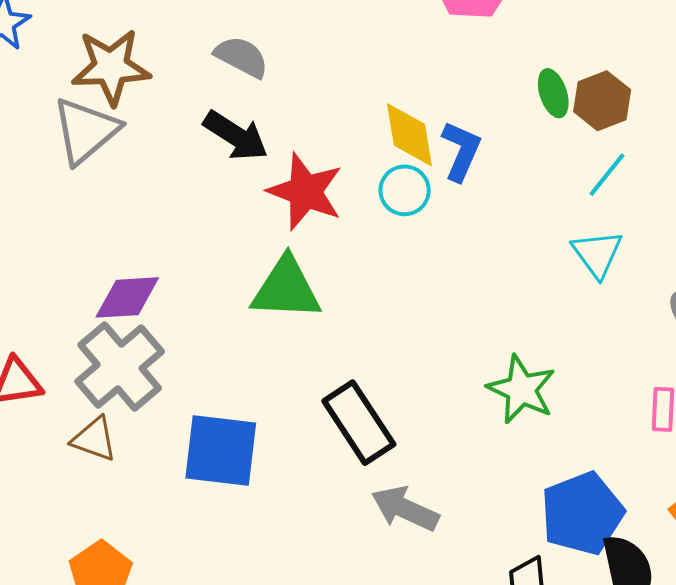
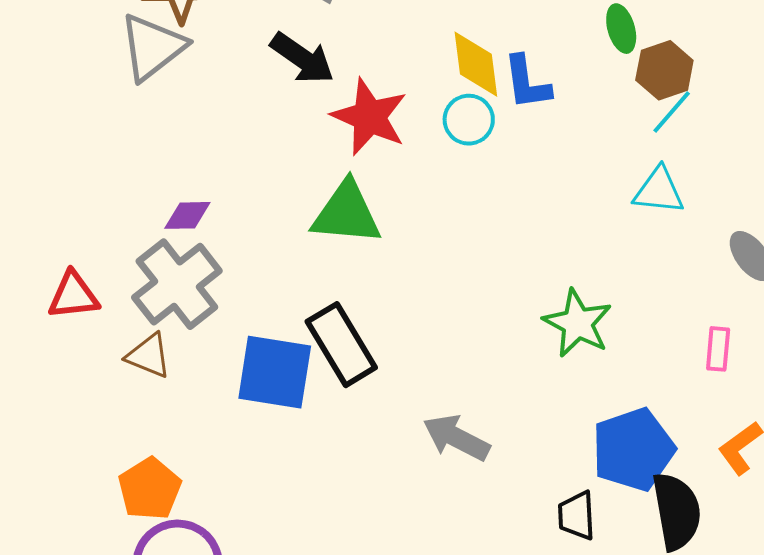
brown hexagon: (602, 101) -> (664, 70), moved
blue L-shape: (461, 151) -> (527, 83), turned 146
cyan triangle: (597, 254) -> (659, 191), turned -50
purple diamond: (127, 297) -> (187, 215), size x0.7
black rectangle: (359, 423) -> (341, 345), moved

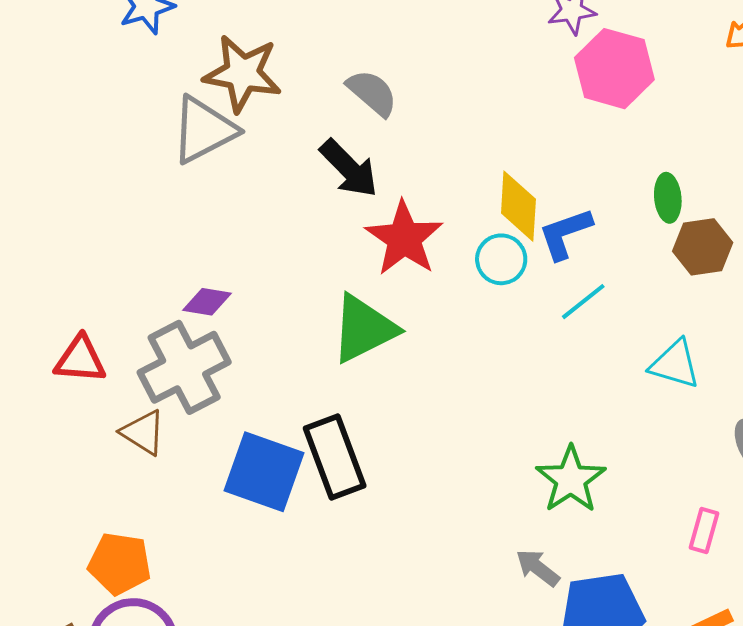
blue L-shape: (527, 83) -> (565, 234), turned 68
cyan line: (672, 112) -> (583, 302), moved
green triangle: (346, 213) -> (364, 329), turned -42
gray arrow: (456, 438) -> (538, 568), moved, size x0.7
orange pentagon: (150, 489) -> (120, 564), turned 30

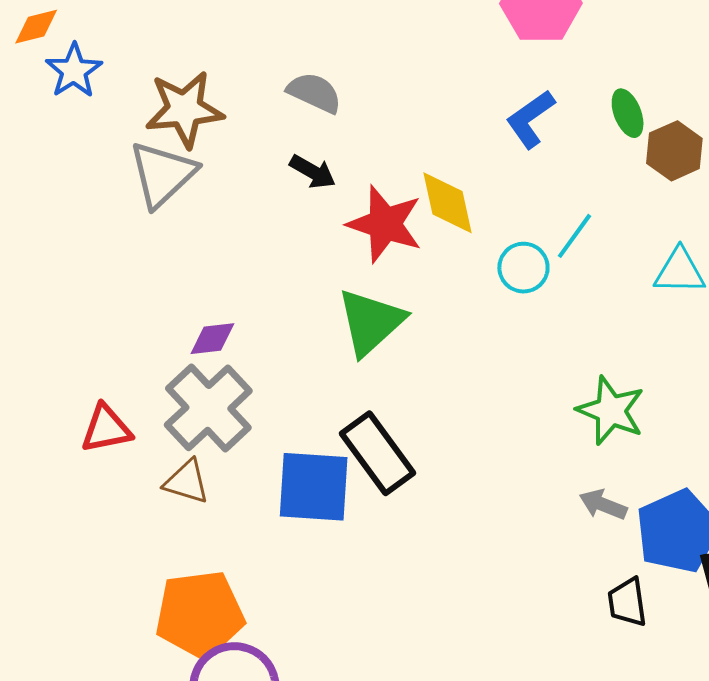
black arrow: (349, 168) -> (313, 172), size x0.7
yellow diamond: (518, 206) -> (447, 203), moved
blue L-shape: (565, 234) -> (530, 119), moved
cyan circle: (501, 259) -> (523, 268), moved
orange pentagon: (120, 564) -> (200, 614), size x1.4

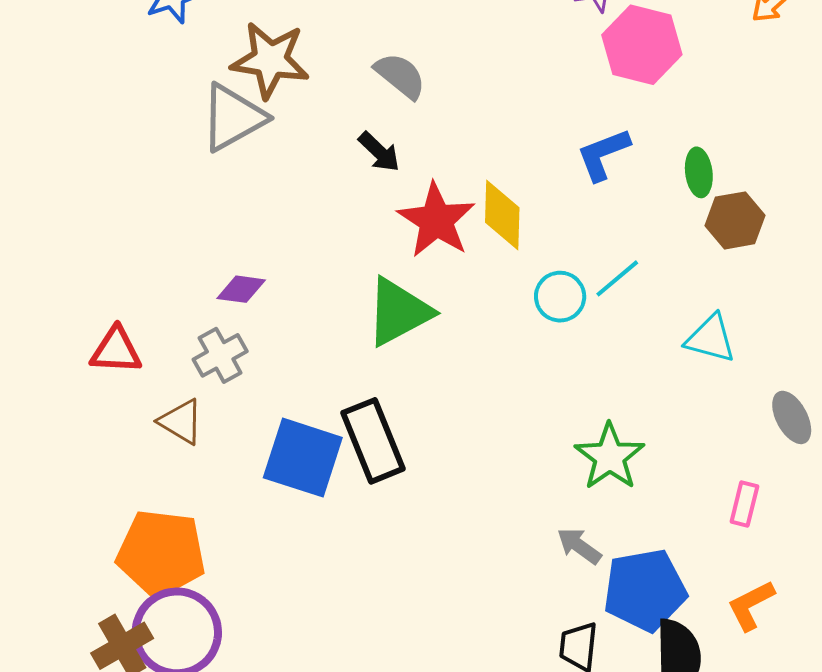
gray cross: (208, 408) -> (220, 355), size x0.6

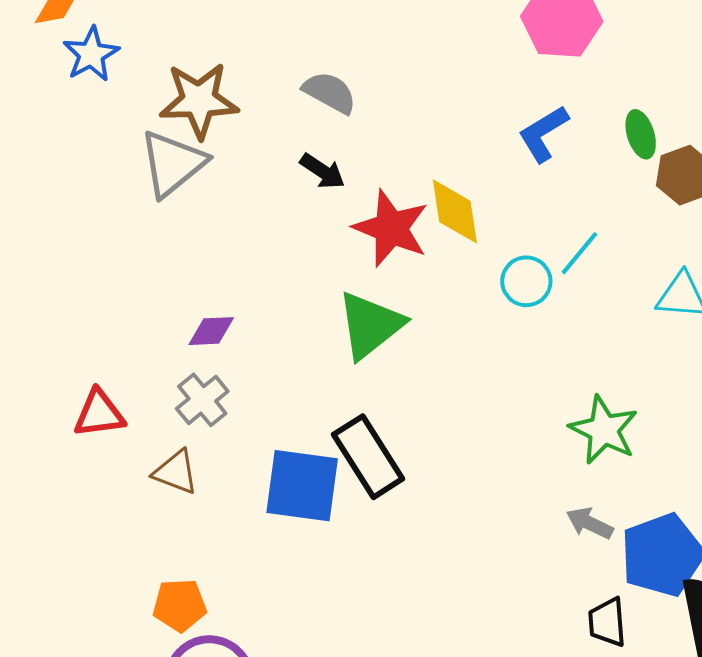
orange pentagon: (161, 553) -> (180, 605), size x0.6

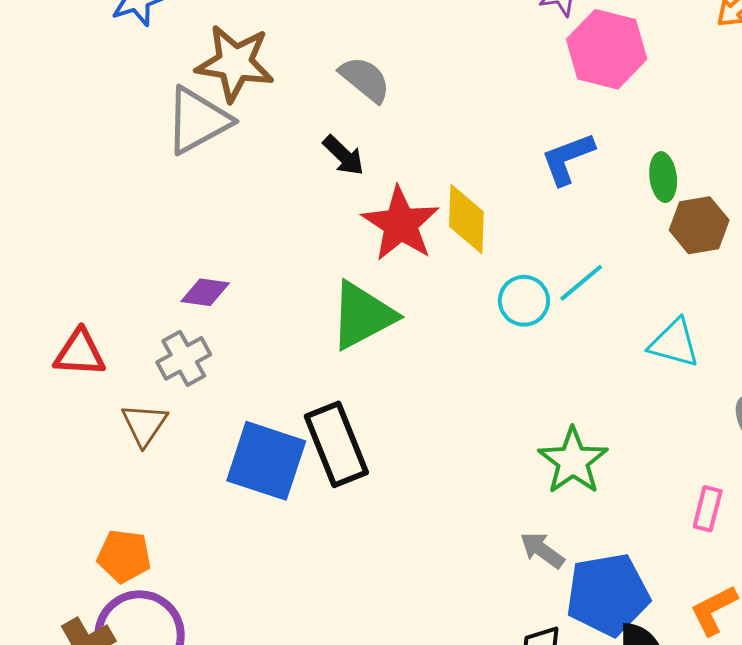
brown triangle: (176, 472) -> (144, 424), turned 33

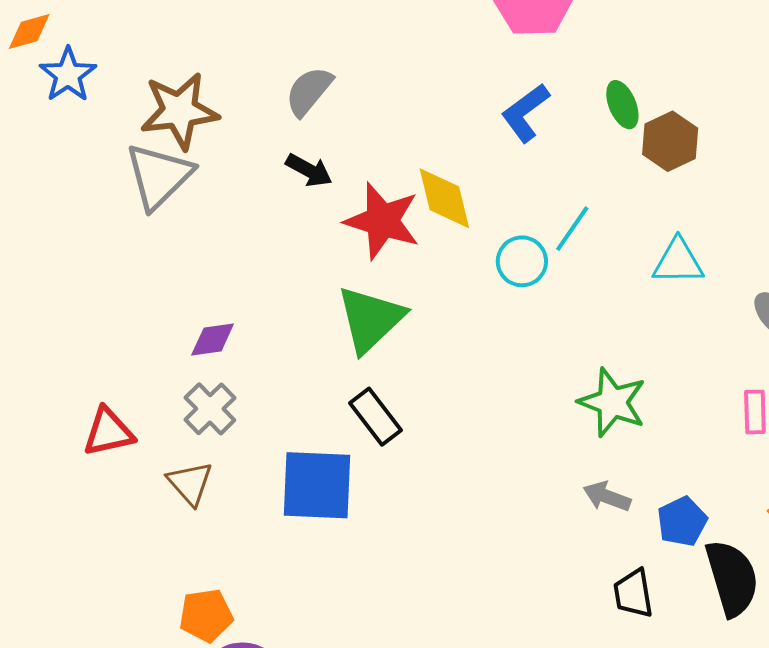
gray semicircle: (365, 79) -> (309, 91), turned -74
black rectangle: (336, 444) -> (376, 417), moved, size x0.7
blue pentagon: (608, 594) -> (682, 521), size x0.6

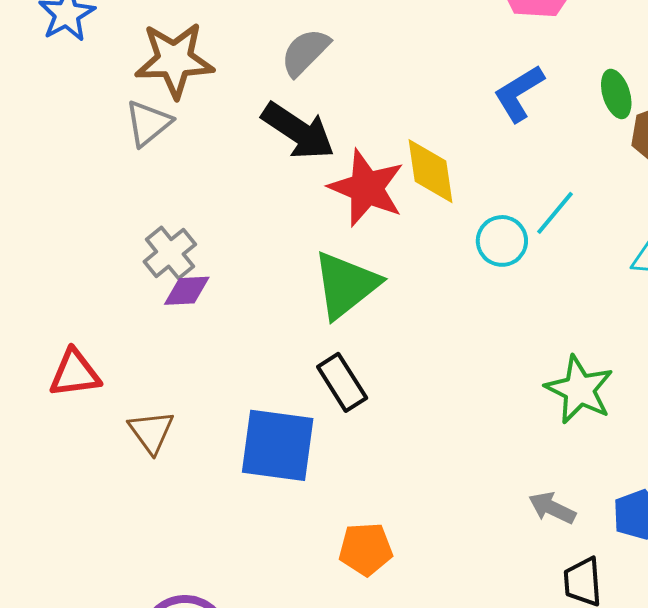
black arrow: (309, 170) -> (298, 131), size x1.6
gray triangle: (159, 176) -> (148, 123), size x0.7
gray cross: (210, 409) -> (170, 253), moved
gray arrow: (607, 497) -> (552, 508), moved
orange pentagon: (206, 615) -> (366, 549), moved

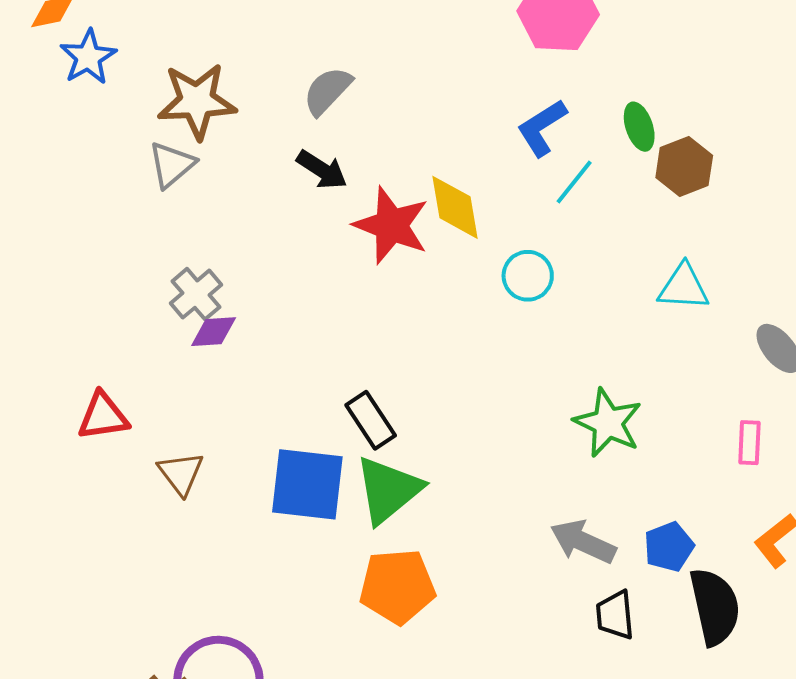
black arrow: (298, 131) -> (322, 170), size x0.7
cyan line: (555, 213) -> (574, 182), moved
green triangle: (346, 285) -> (388, 490), moved
gray arrow: (552, 508) -> (583, 542), size x1.4
orange pentagon: (366, 549) -> (397, 586), size x1.4

